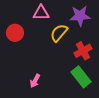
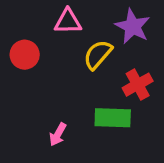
purple star: (80, 16) -> (133, 26), turned 30
green rectangle: (81, 77) -> (113, 118), moved, turned -50

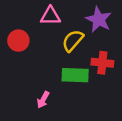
red cross: (138, 85) -> (102, 63), turned 35
green rectangle: (113, 118) -> (75, 75), moved

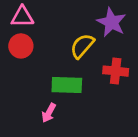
pink triangle: (50, 16) -> (22, 17), moved
green rectangle: (75, 75) -> (67, 85), moved

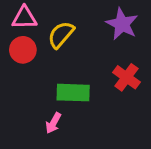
yellow semicircle: (82, 46) -> (61, 35), moved
red cross: (116, 71) -> (127, 77), turned 30

